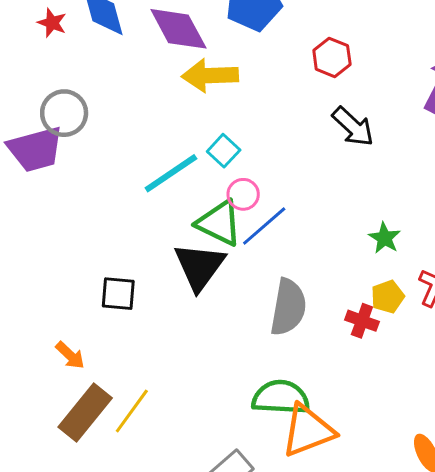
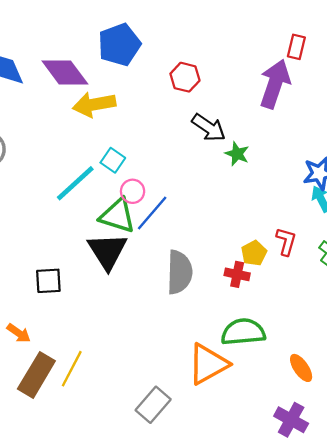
green star: (385, 238) -> (237, 154), moved
green semicircle: (281, 397) -> (243, 332), moved

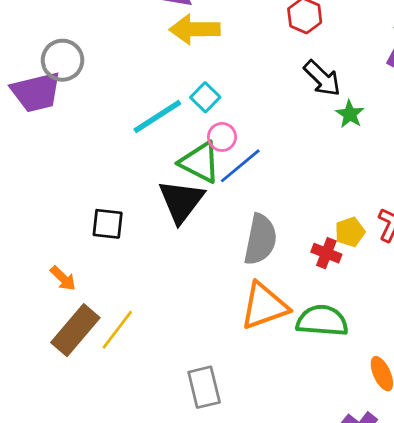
orange triangle: (208, 364) -> (264, 306), moved
gray rectangle: (153, 405) -> (204, 387), turned -64

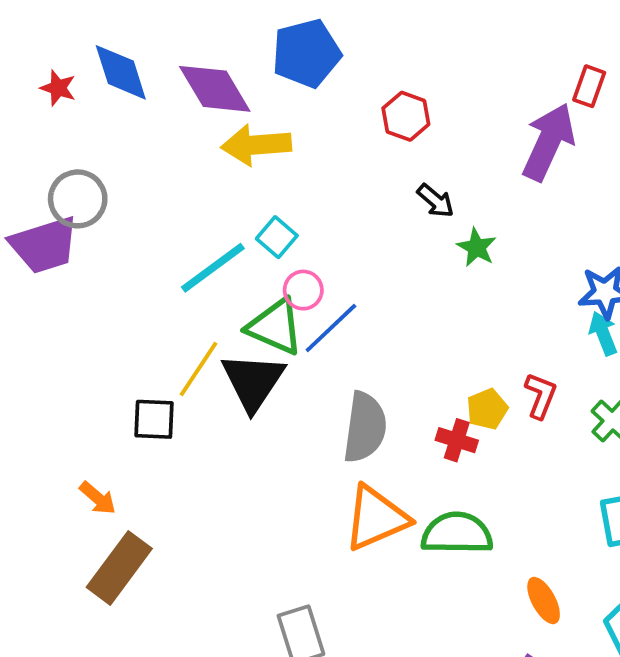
black arrow: (322, 78) -> (436, 201), size x0.7
yellow line: (117, 330) -> (198, 369), moved

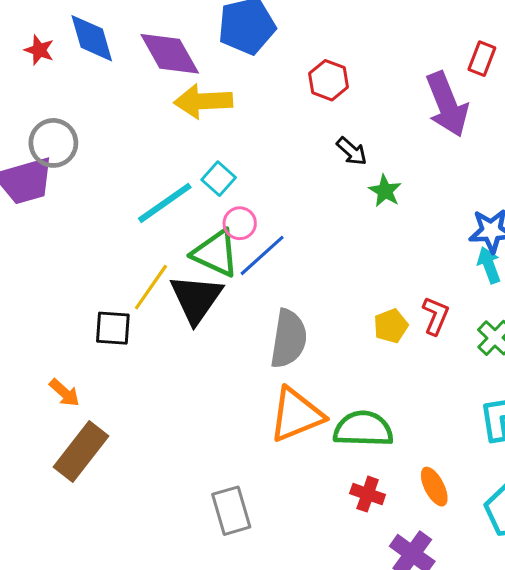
purple arrow: (549, 142) -> (447, 104), turned 132
red cross: (457, 440) -> (368, 494), moved

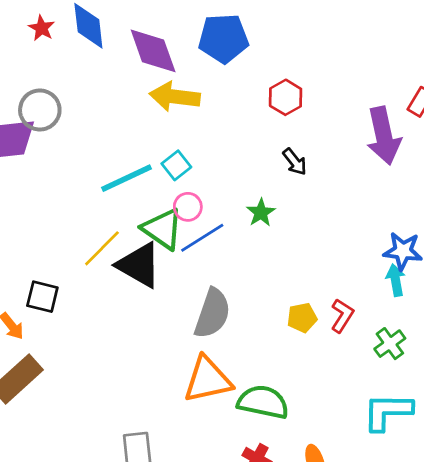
green star: (385, 191) -> (261, 213), moved
black triangle: (196, 299) -> (139, 265), turned -45
black square: (113, 328) -> (42, 297), moved

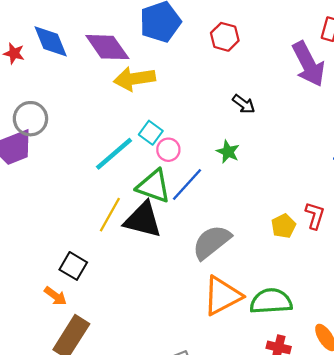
red hexagon: (286, 97) -> (225, 37), moved
pink circle: (188, 207) -> (168, 150), moved
black square: (42, 297) -> (73, 266), turned 32
gray semicircle: (212, 313) -> (212, 242), turned -132

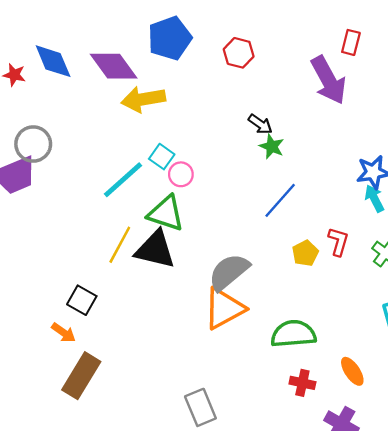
green star: (228, 152) -> (272, 146), moved
blue line: (187, 184) -> (280, 200), moved
orange triangle: (222, 296) -> (224, 308), moved

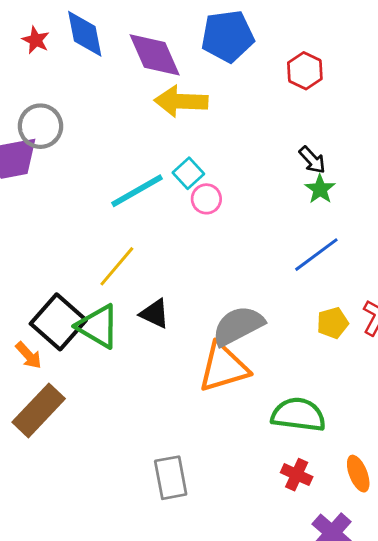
green triangle: (166, 213) -> (98, 326), moved
black triangle: (155, 250) -> (155, 314), moved, size x0.6
black square: (82, 300) -> (58, 322), size x1.5

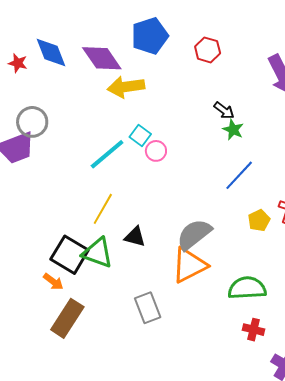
gray rectangle: (171, 478) -> (148, 308), moved

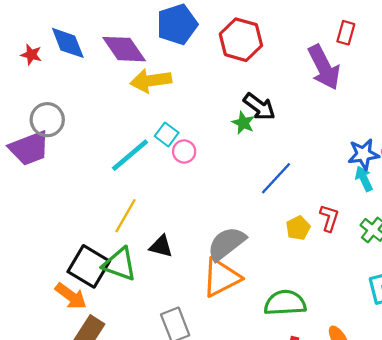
red hexagon: (208, 50) -> (241, 40), size x1.5
black arrow: (224, 110) -> (259, 107), size x1.4
green star: (233, 130) -> (243, 123), moved
orange arrow: (53, 282) -> (71, 296), size x1.4

